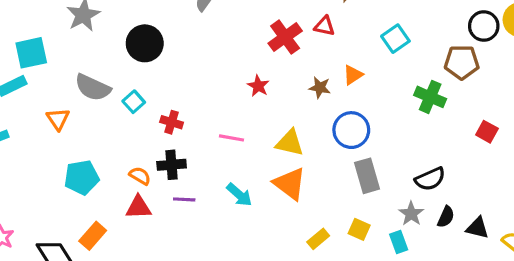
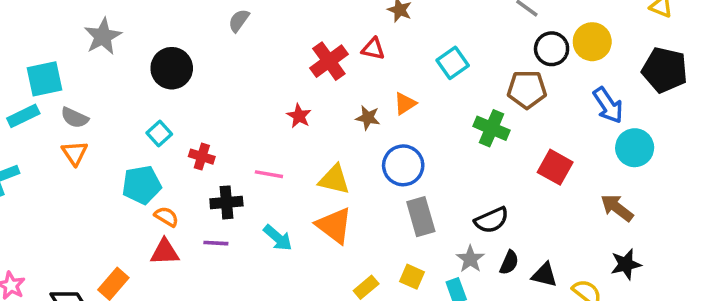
gray semicircle: (93, 87) -> (75, 118), moved, size x0.7
red square: (487, 132) -> (555, 167), size x1.4
black cross: (172, 165) -> (226, 202), moved
cyan pentagon: (82, 177) -> (142, 185), moved

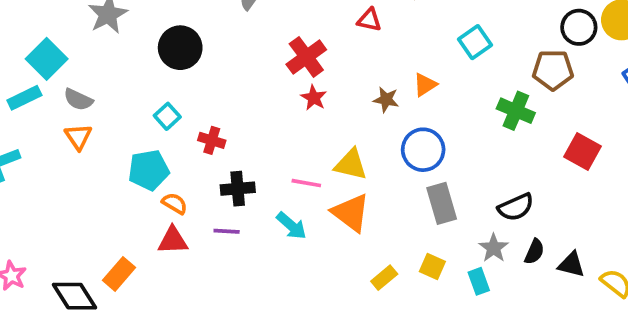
red triangle: (373, 49) -> (369, 20), moved
red cross: (329, 61) -> (306, 57), moved
cyan square: (45, 79) -> (47, 59), turned -33
pink line: (269, 174) -> (306, 183), moved

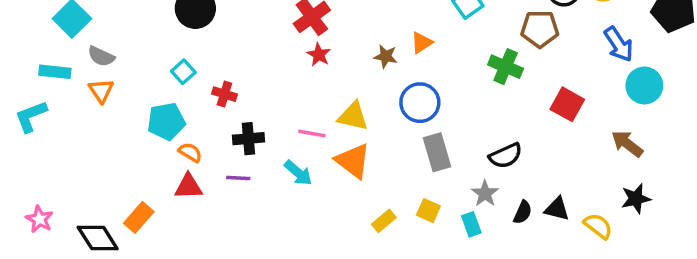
cyan rectangle: (24, 98) -> (55, 72), moved, turned 32
black semicircle: (534, 252) -> (523, 212), moved

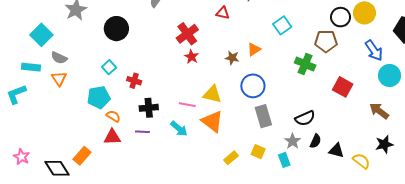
black semicircle: (523, 212) -> (315, 141), moved

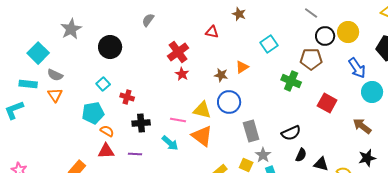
blue circle: (253, 86) -> (229, 102), moved
purple line: (142, 132) -> (135, 154), moved
gray star: (293, 141) -> (263, 155), moved

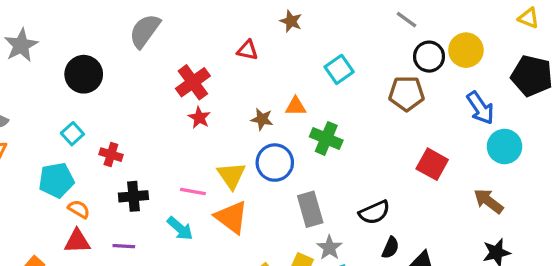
gray semicircle: (148, 20) -> (145, 31), size x1.6
orange triangle: (242, 67) -> (296, 106), turned 32
green cross: (291, 81) -> (326, 138), moved
yellow triangle: (202, 110) -> (231, 175), turned 42

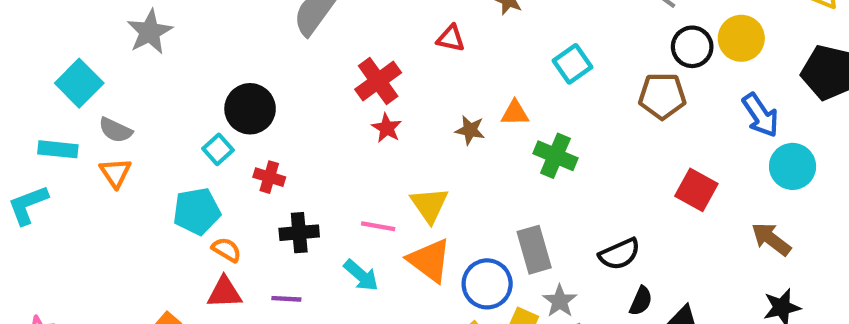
black circle: (84, 74) -> (250, 109), moved
blue circle: (275, 163) -> (487, 284), moved

